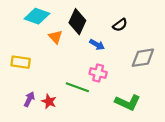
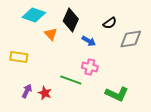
gray diamond: (143, 58) -> (131, 39), moved

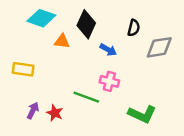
black semicircle: (110, 23) -> (134, 28), turned -40
orange triangle: (51, 34) -> (62, 41), turned -40

